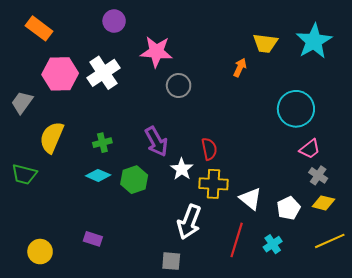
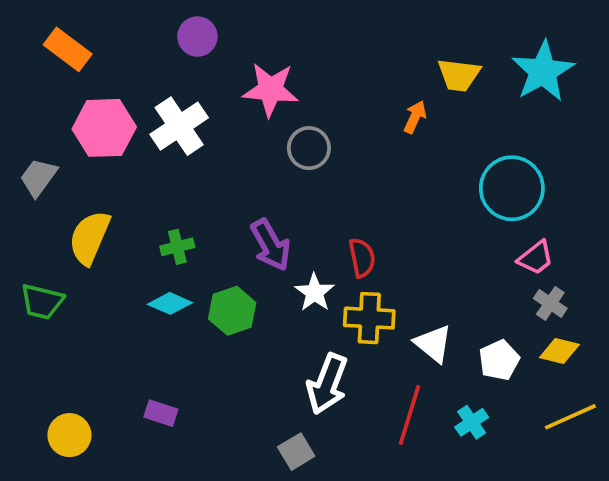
gray square: (171, 261) -> (296, 452), turned -36

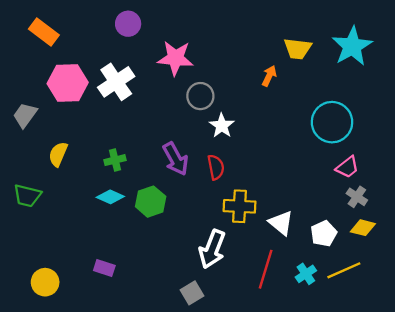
yellow semicircle: (90, 238) -> (58, 154), size x0.7
red semicircle: (362, 258) -> (216, 167), moved
white star: (314, 292) -> (222, 126), moved
yellow line: (570, 417) -> (344, 270), moved

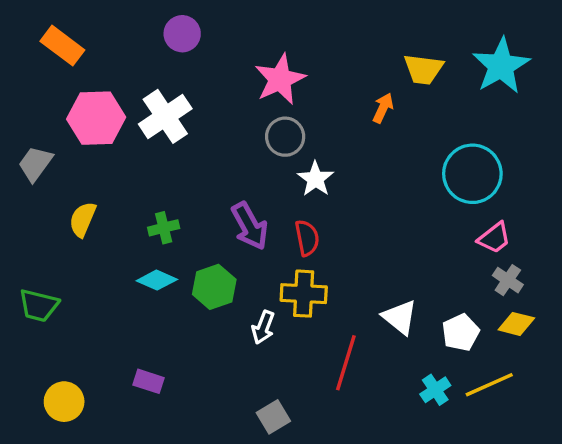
pink star: (175, 58) -> (280, 79), moved, turned -30
green trapezoid: (27, 196) -> (39, 305), moved
yellow cross: (240, 206) -> (304, 294), moved
white arrow: (212, 249) -> (263, 327), moved, size x0.6
red line: (266, 269) -> (346, 363), moved

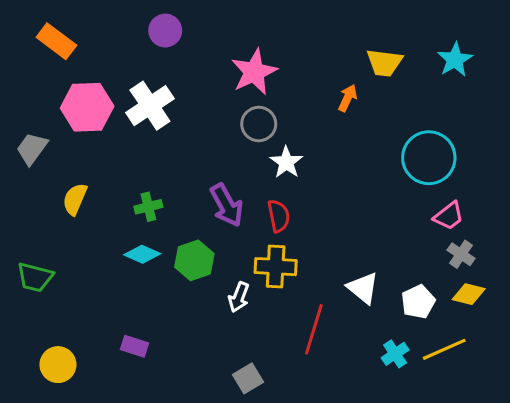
cyan star: (501, 66) -> (455, 60), size x0.7

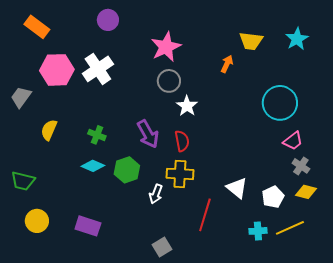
green cross: (148, 207) -> (97, 135), turned 36
purple rectangle: (135, 346) -> (88, 226), size x1.4
cyan cross: (395, 354) -> (258, 231), turned 30
yellow circle: (58, 365) -> (37, 221), moved

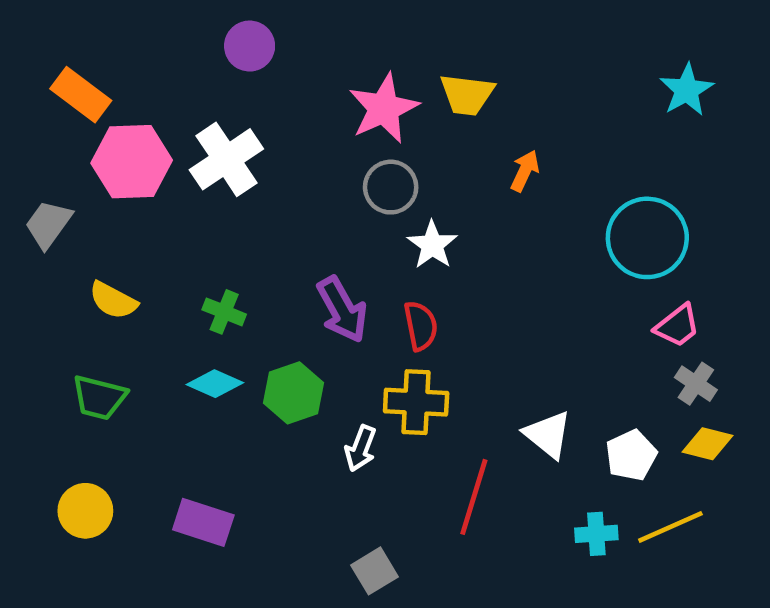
orange rectangle: (37, 27) -> (81, 95), moved
yellow trapezoid: (251, 41) -> (467, 95), moved
orange arrow: (227, 64) -> (525, 171), moved
yellow semicircle: (49, 130) -> (113, 300), turned -85
green trapezoid: (23, 181) -> (99, 397), moved

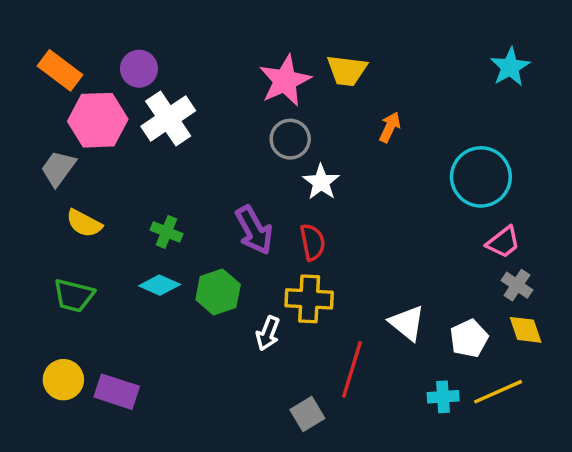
purple circle: (250, 46) -> (139, 69), moved
gray trapezoid: (48, 224) -> (58, 168), moved
yellow diamond: (707, 444) -> (526, 330), turned 57
purple rectangle: (203, 522) -> (117, 392), moved
gray square: (374, 571) -> (307, 414), moved

